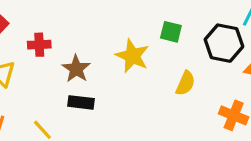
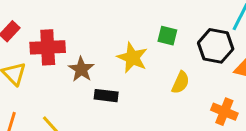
red cross: (39, 45) -> (48, 47), size x1.6
black rectangle: (81, 102) -> (106, 96), moved

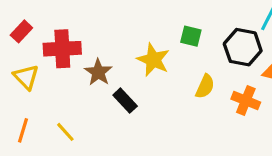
black rectangle: (106, 96) -> (125, 101), turned 40
orange cross: (224, 112) -> (246, 101), moved

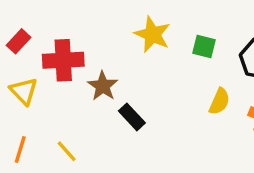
yellow star: (153, 60) -> (152, 34), moved

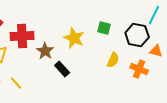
yellow star: (152, 34) -> (74, 38), moved
yellow line: (67, 151) -> (16, 83), moved

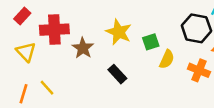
green square: (104, 28) -> (151, 42), moved, turned -32
black rectangle: (62, 69) -> (117, 74), moved

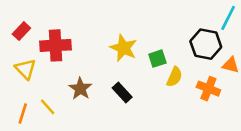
brown star: (83, 48) -> (80, 89), moved

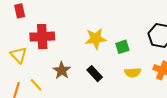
red rectangle: (21, 31) -> (20, 11), moved, turned -56
yellow star: (123, 48) -> (96, 39), turned -30
yellow semicircle: (174, 77) -> (133, 72), moved, turned 63

